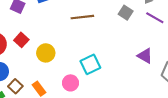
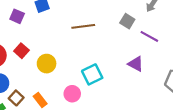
purple line: (155, 18) -> (149, 36), moved
purple triangle: (145, 56) -> (136, 64), moved

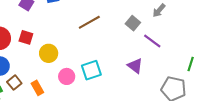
brown line: (83, 26) -> (89, 22), turned -30
red square: (21, 51) -> (26, 37), turned -32
pink circle: (72, 94) -> (67, 76), moved

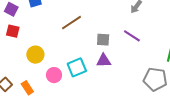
gray square: (133, 23) -> (103, 40), moved, turned -32
red square: (26, 37) -> (13, 31), moved
purple triangle: (135, 66) -> (104, 61), moved, turned -35

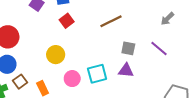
brown line: (72, 23) -> (111, 21), moved
red square: (13, 31) -> (67, 21), moved, turned 32

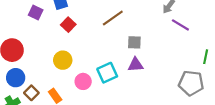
purple line: (159, 49) -> (180, 25), moved

